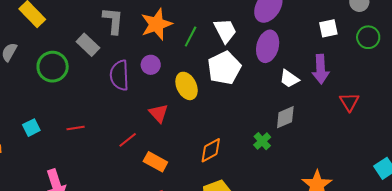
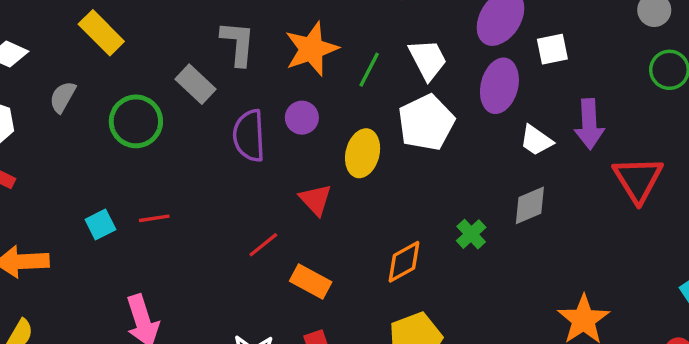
white square: (328, 28) -> (552, 49), moved
yellow ellipse: (187, 86) -> (363, 153), turned 40
red triangle: (349, 102) -> (638, 179), size x1.5
red line: (76, 128) -> (154, 218), moved
green cross: (262, 141) -> (471, 234), moved

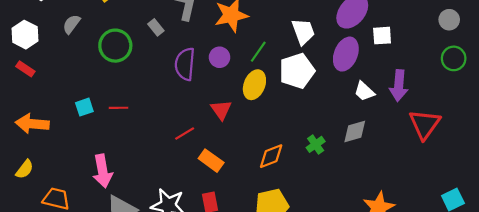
green line: (369, 70) -> (258, 52), moved
gray rectangle: (196, 84) -> (156, 27), size x0.7

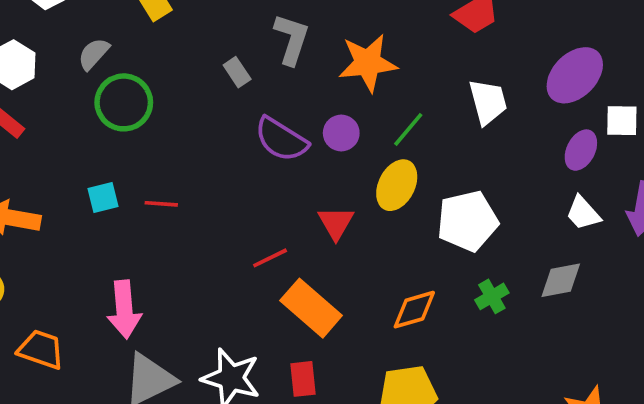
green circle: (115, 46) -> (124, 102), moved
purple ellipse: (346, 54) -> (581, 150), moved, size x0.7
purple semicircle: (185, 64) -> (281, 139), turned -68
white pentagon: (297, 71) -> (467, 221), moved
orange rectangle: (211, 161) -> (311, 308), size x1.4

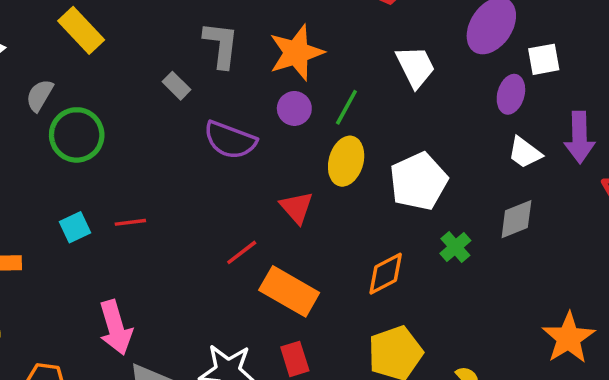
purple circle: (341, 133) -> (294, 108), moved

